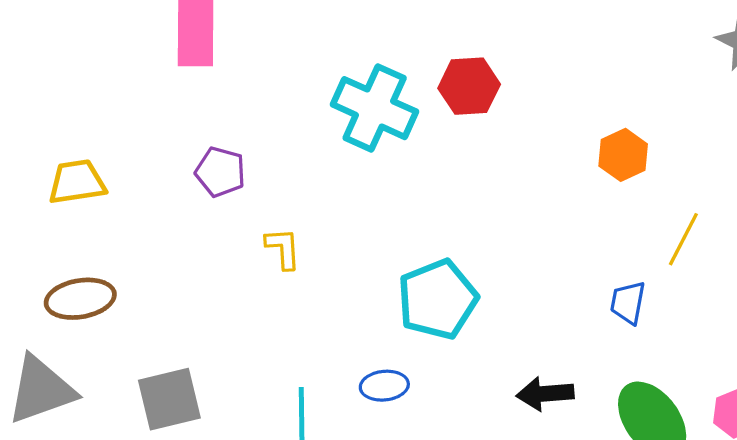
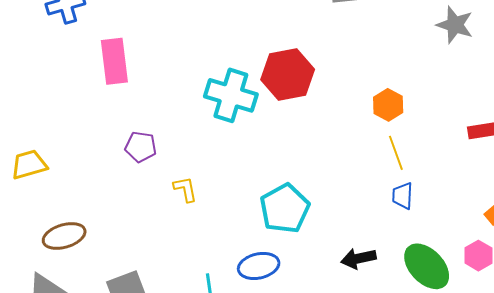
red hexagon: (469, 86) -> (288, 74), size x1.4
yellow trapezoid: (77, 182) -> (29, 165), moved
yellow line: (683, 239) -> (396, 153), moved, turned -40
blue ellipse: (384, 386) -> (259, 266), size x1.4

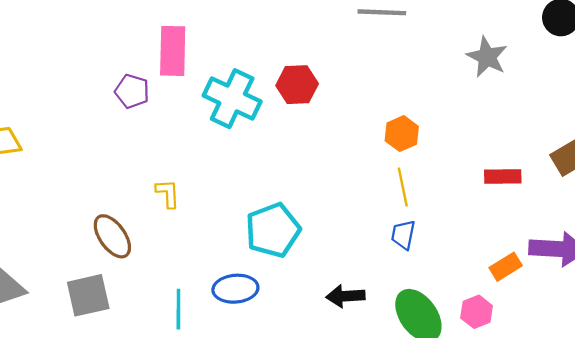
pink rectangle: (114, 61) -> (173, 51), moved
red hexagon: (288, 74) -> (297, 85), size x0.7
purple pentagon: (141, 147) -> (132, 91), moved
brown ellipse: (64, 236) -> (112, 236), moved, turned 63

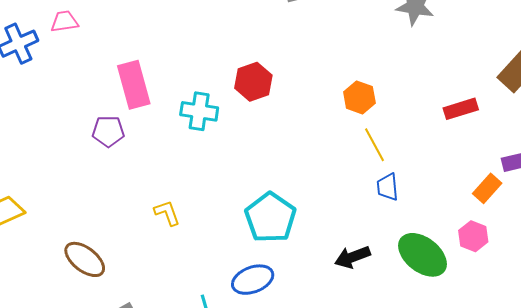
cyan cross: (232, 99) -> (199, 111), size x0.7
brown ellipse: (112, 236) -> (85, 259), moved

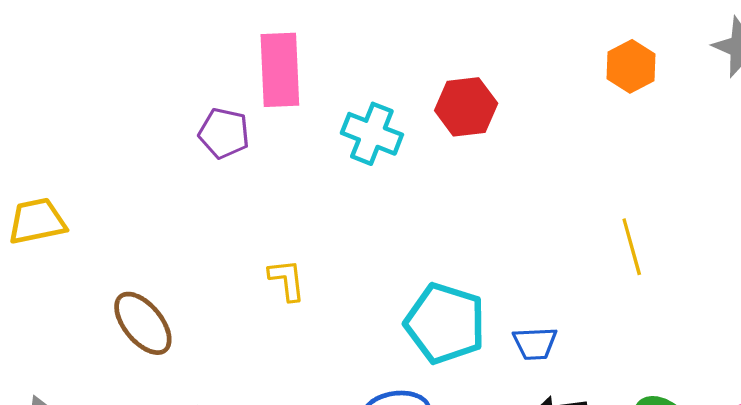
orange hexagon: (359, 97) -> (631, 66), moved
blue trapezoid: (388, 187) -> (535, 343), moved, turned -100
cyan pentagon: (270, 218) -> (445, 323), turned -30

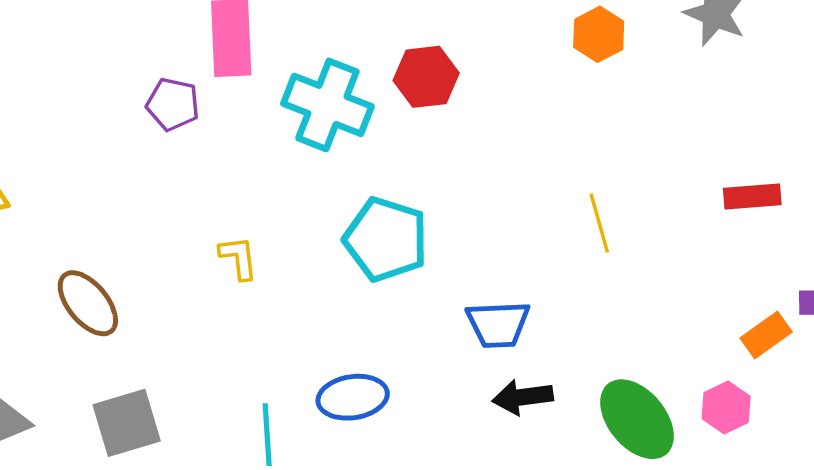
cyan cross: (372, 134) -> (327, 105), size x1.4
cyan pentagon: (445, 323) -> (386, 239), moved
blue trapezoid: (535, 343) -> (498, 324), size x1.4

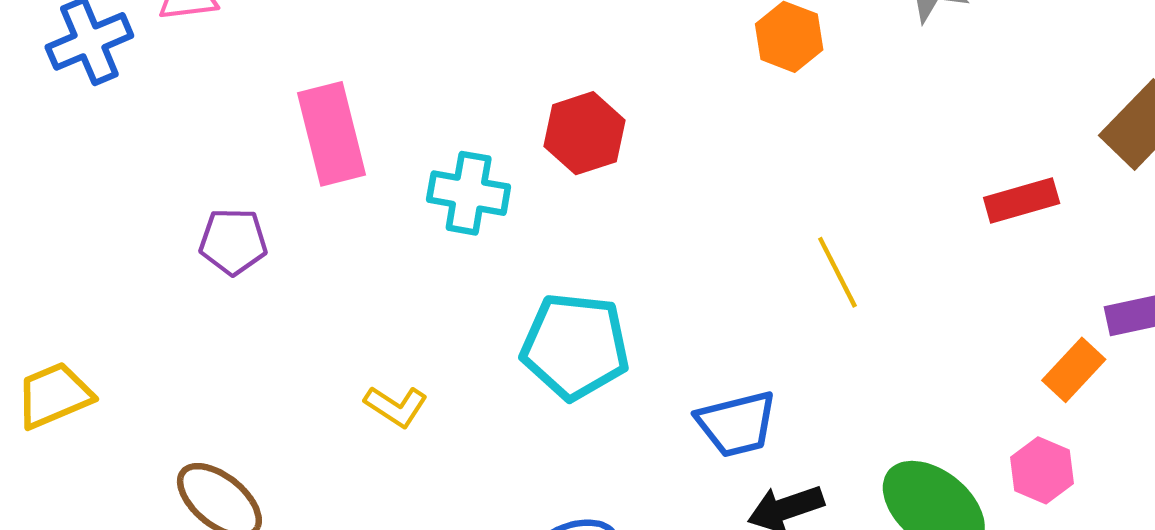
purple pentagon: (173, 104) -> (233, 242), moved
cyan cross: (327, 105) -> (469, 193), size x0.7
yellow L-shape: (238, 258) -> (396, 406), turned 141

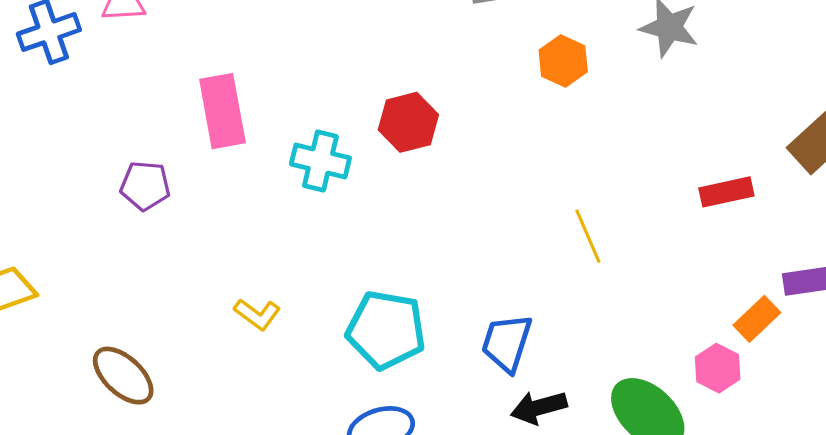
cyan pentagon: (575, 346) -> (386, 330), moved
blue trapezoid: (737, 424) -> (507, 343), turned 118
pink hexagon: (1042, 470) -> (718, 368), moved

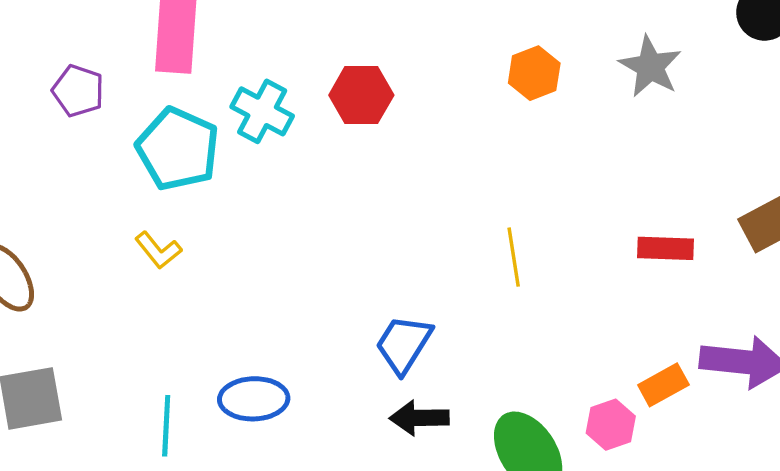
cyan pentagon: (386, 330) -> (178, 149), moved

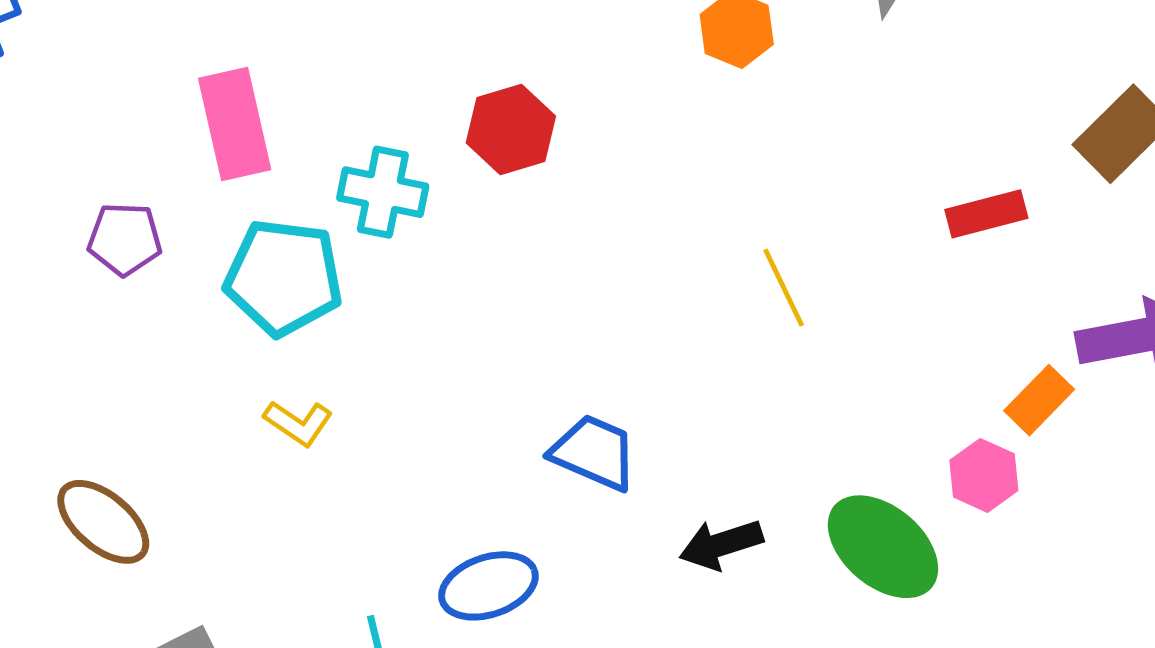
blue trapezoid: (404, 344) -> (594, 452), moved, turned 98

